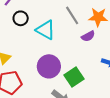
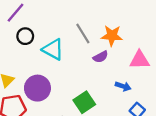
purple circle: (49, 66) -> (37, 88), moved

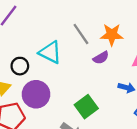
black circle: (25, 36) -> (20, 66), moved

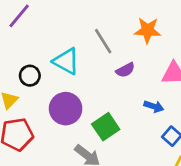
orange star: (112, 35) -> (148, 30), moved
purple circle: (36, 94) -> (66, 109), moved

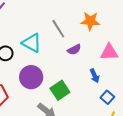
blue arrow: (154, 106) -> (95, 76), turned 48

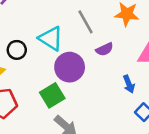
purple circle: (31, 77) -> (70, 67), moved
green square: (60, 90) -> (52, 95), moved

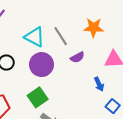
cyan triangle: (51, 38) -> (35, 37), moved
purple circle: (70, 67) -> (42, 65), moved

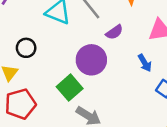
purple circle: (42, 65) -> (91, 60), moved

